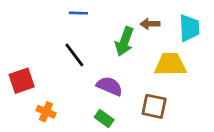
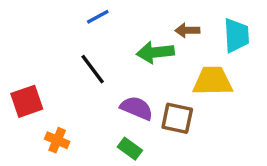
blue line: (78, 13) -> (98, 17), turned -30
green arrow: (124, 41) -> (155, 52), turned 64
brown square: (154, 106) -> (177, 118), moved

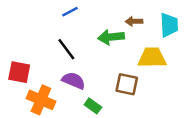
red square: (27, 101) -> (19, 72), turned 30
purple semicircle: (137, 108) -> (74, 81), moved
orange cross: (57, 140) -> (41, 100), size x1.6

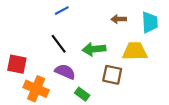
green arrow: (111, 37) -> (94, 49), moved

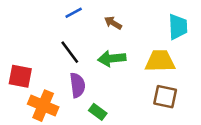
brown arrow: (119, 19) -> (113, 23), moved, turned 32
purple semicircle: (65, 72) -> (77, 85), turned 60
brown square: (112, 75) -> (165, 97), moved

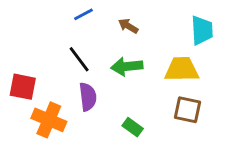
green rectangle: (98, 112) -> (133, 127), moved

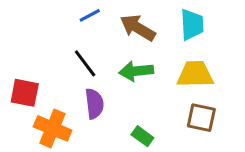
brown arrow: (128, 26) -> (138, 28), size x1.6
cyan trapezoid: (202, 30) -> (192, 25), moved

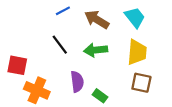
cyan trapezoid: (192, 25) -> (135, 17), turned -35
yellow trapezoid: (195, 74) -> (137, 52), turned 96
purple semicircle: (94, 104) -> (77, 82), moved

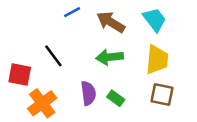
black line: (60, 45) -> (53, 56), moved
orange cross: (37, 90) -> (42, 103), turned 30
green rectangle: (100, 96) -> (116, 98), moved

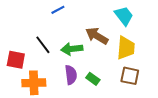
brown arrow: (111, 22) -> (97, 36), moved
green arrow: (110, 57) -> (72, 49), moved
orange cross: (42, 103) -> (34, 83), turned 35

